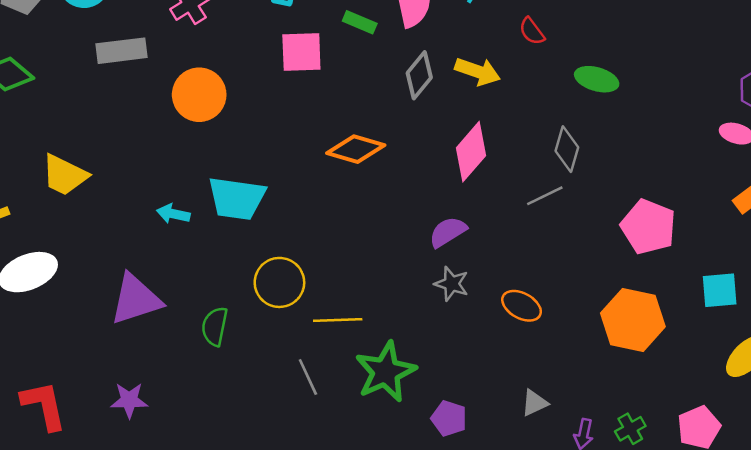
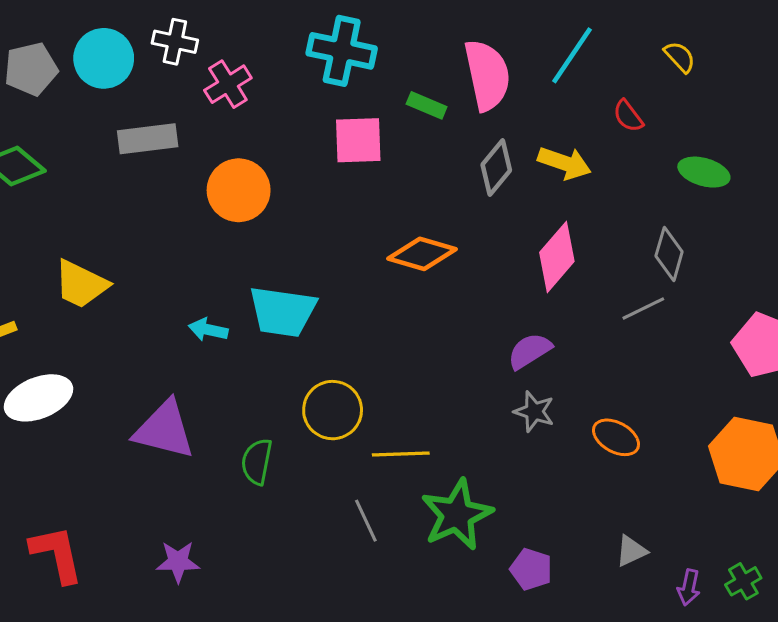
purple triangle: (136, 299) -> (164, 430), turned 32
purple star: (129, 400) -> (178, 562), moved

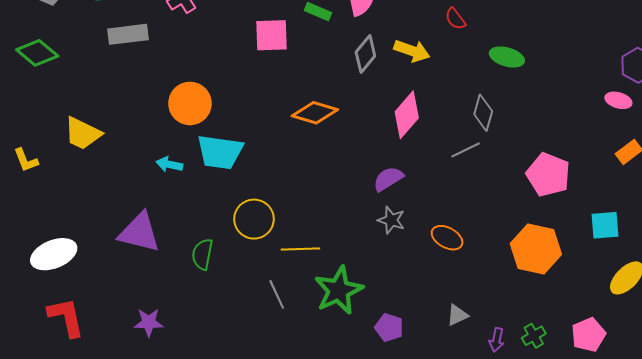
orange circle: (239, 190) -> (190, 103), moved
white ellipse: (38, 398) -> (54, 254), moved

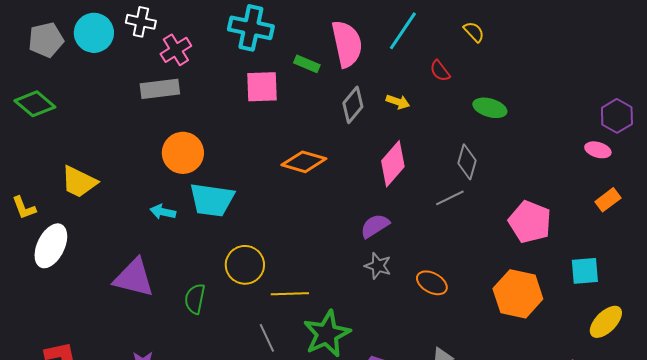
gray rectangle: (128, 34) -> (160, 89), moved
yellow arrow: (412, 51) -> (398, 102), size x0.7
white ellipse: (54, 254) -> (51, 246), moved, turned -42

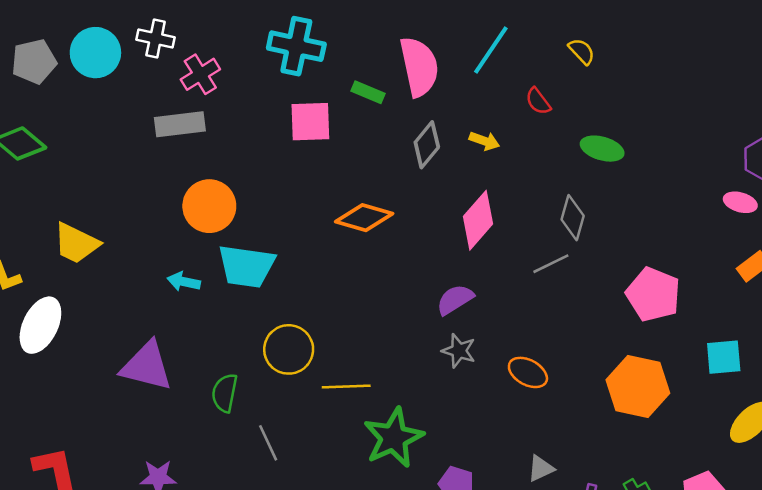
gray line: (267, 338) -> (268, 443), moved

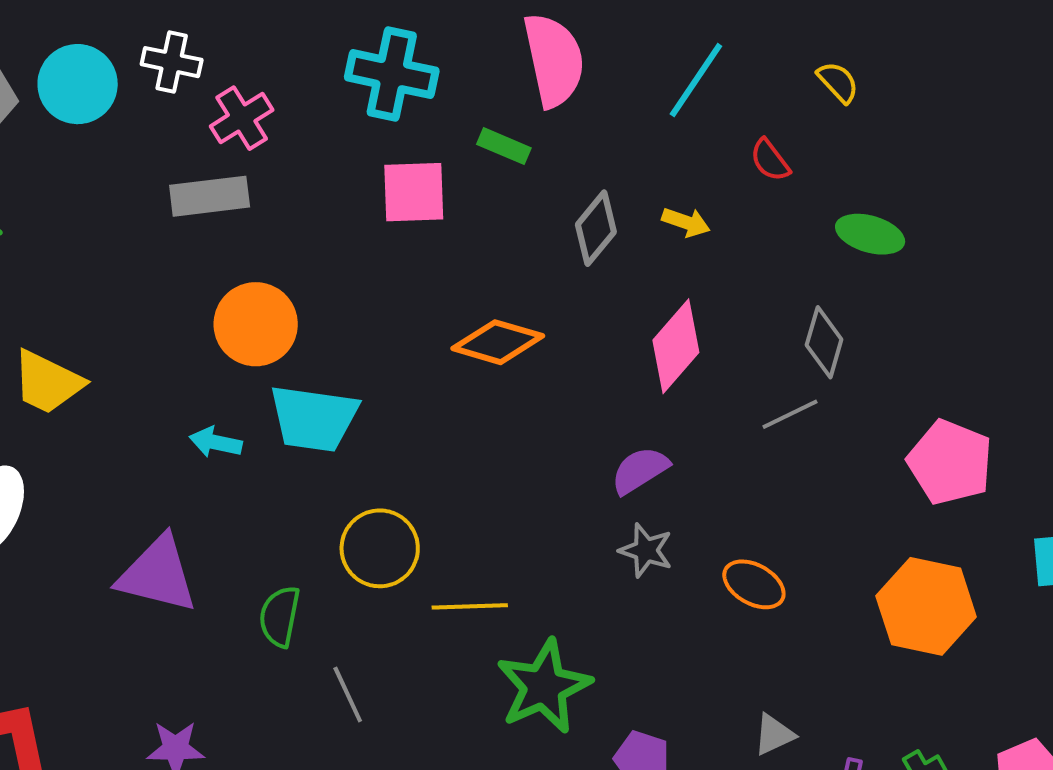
pink semicircle: (419, 67) -> (554, 60), moved

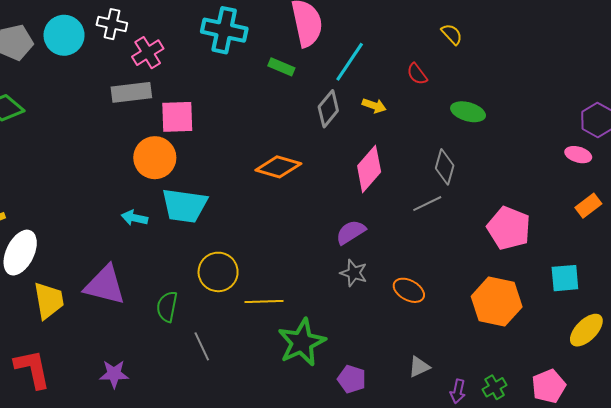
cyan line: (696, 80) -> (350, 62), moved
pink square: (414, 192) -> (177, 117), moved
yellow trapezoid: (48, 382) -> (49, 301), moved, turned -126

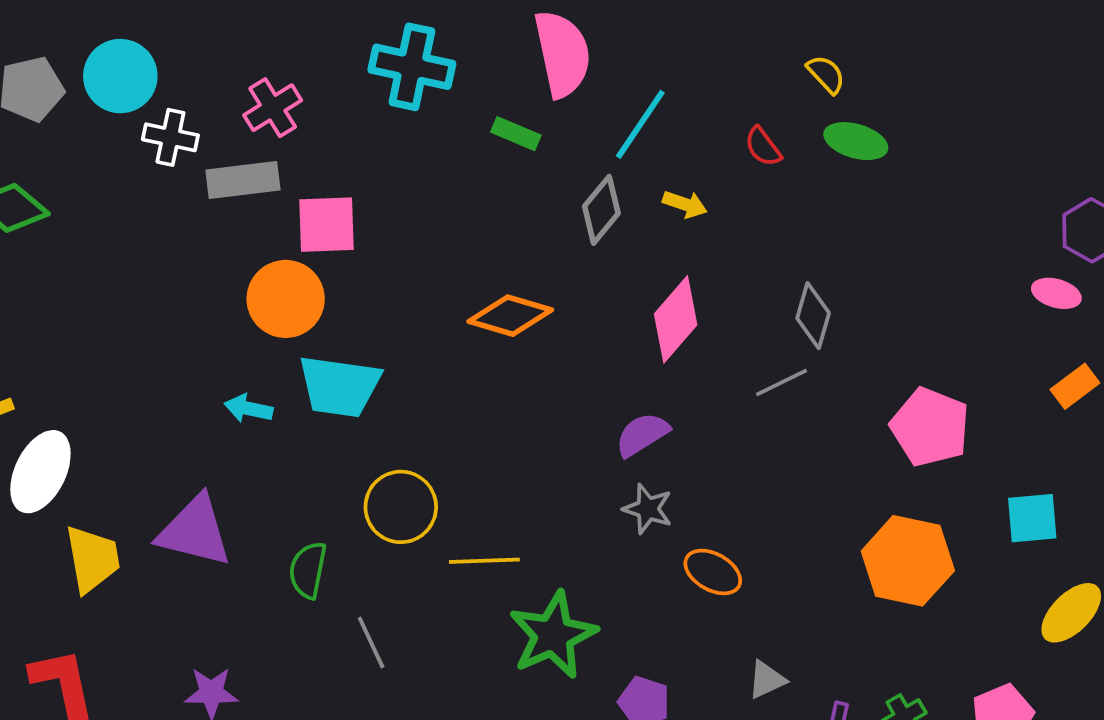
white cross: (112, 24) -> (170, 137), moved
green ellipse: (468, 112) -> (856, 141), moved
orange ellipse: (409, 290) -> (713, 572), moved

